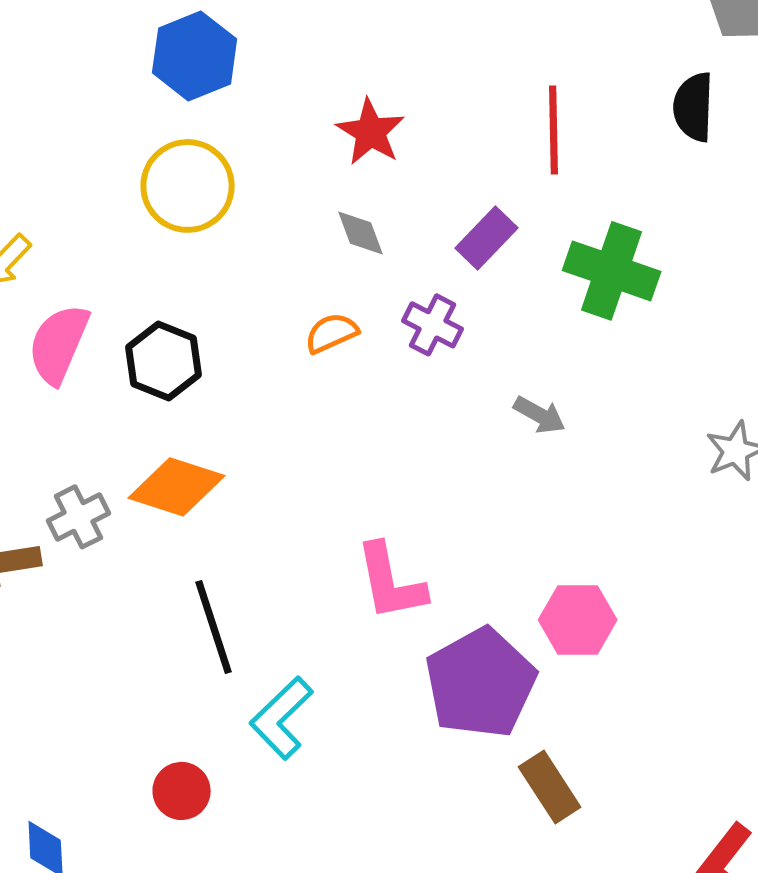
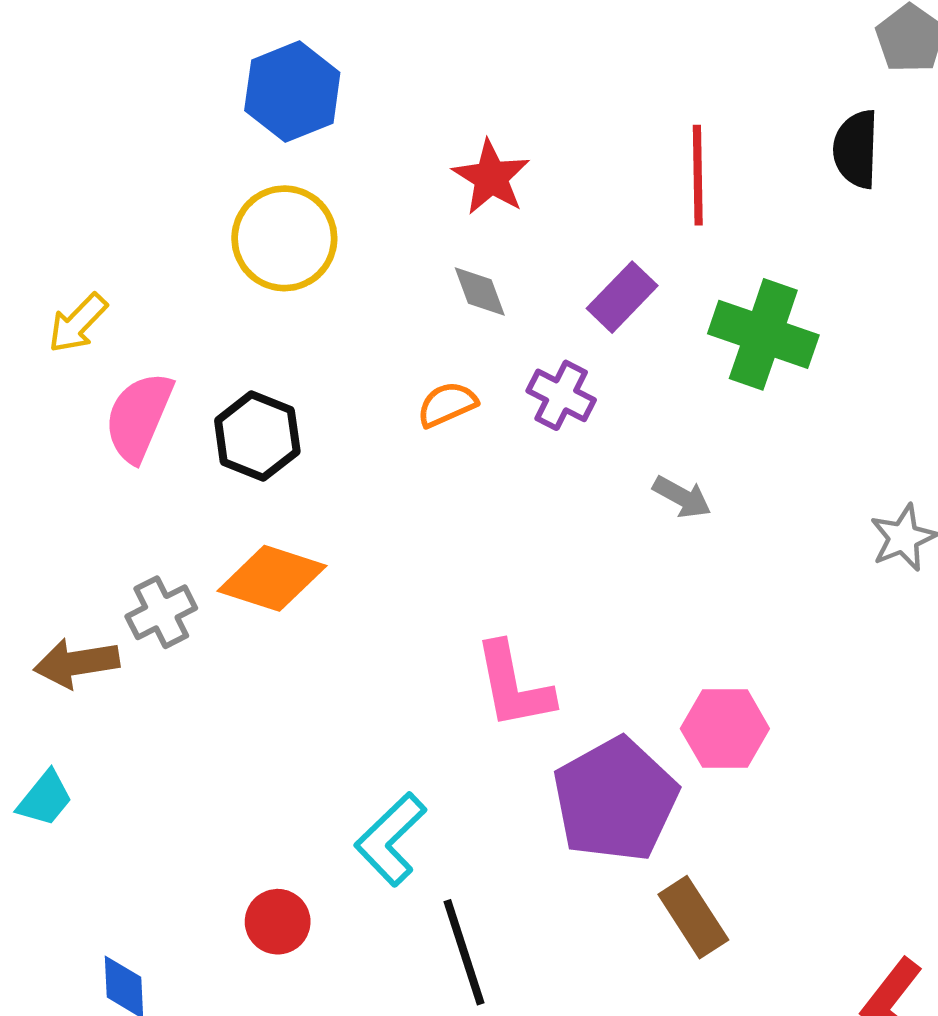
black line: (214, 627) -> (464, 952), moved

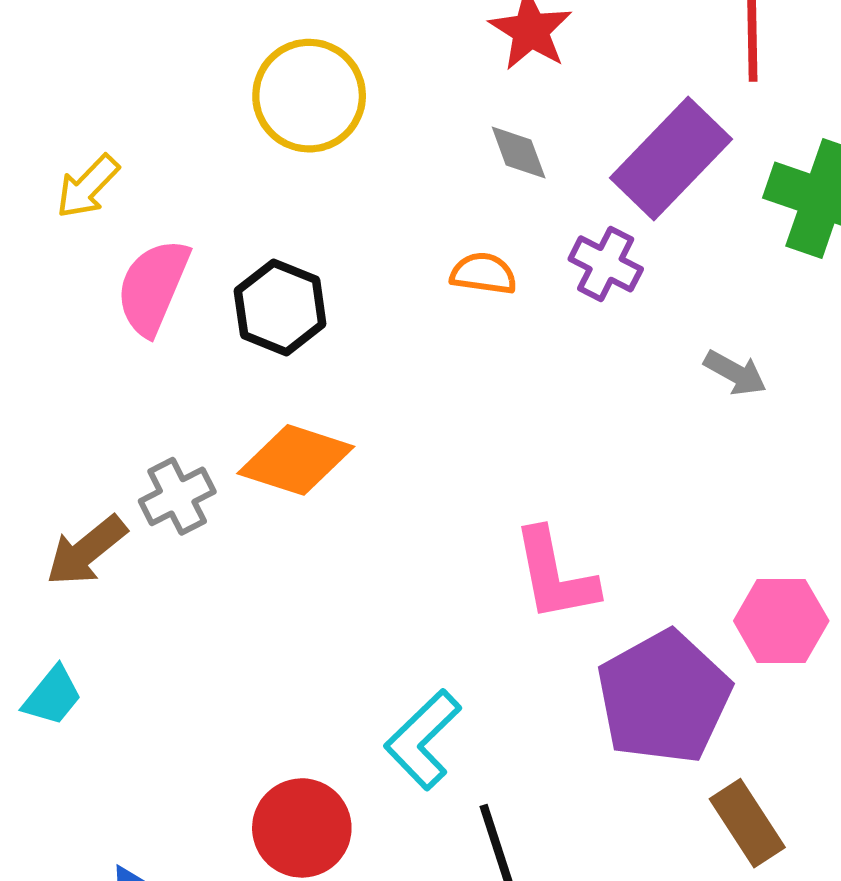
purple rectangle: (622, 297) -> (671, 159), size x1.6
orange semicircle: (447, 404) -> (483, 274), turned 32
brown arrow: (77, 663) -> (86, 551), turned -30
red circle: (278, 922) -> (302, 828), size x1.4

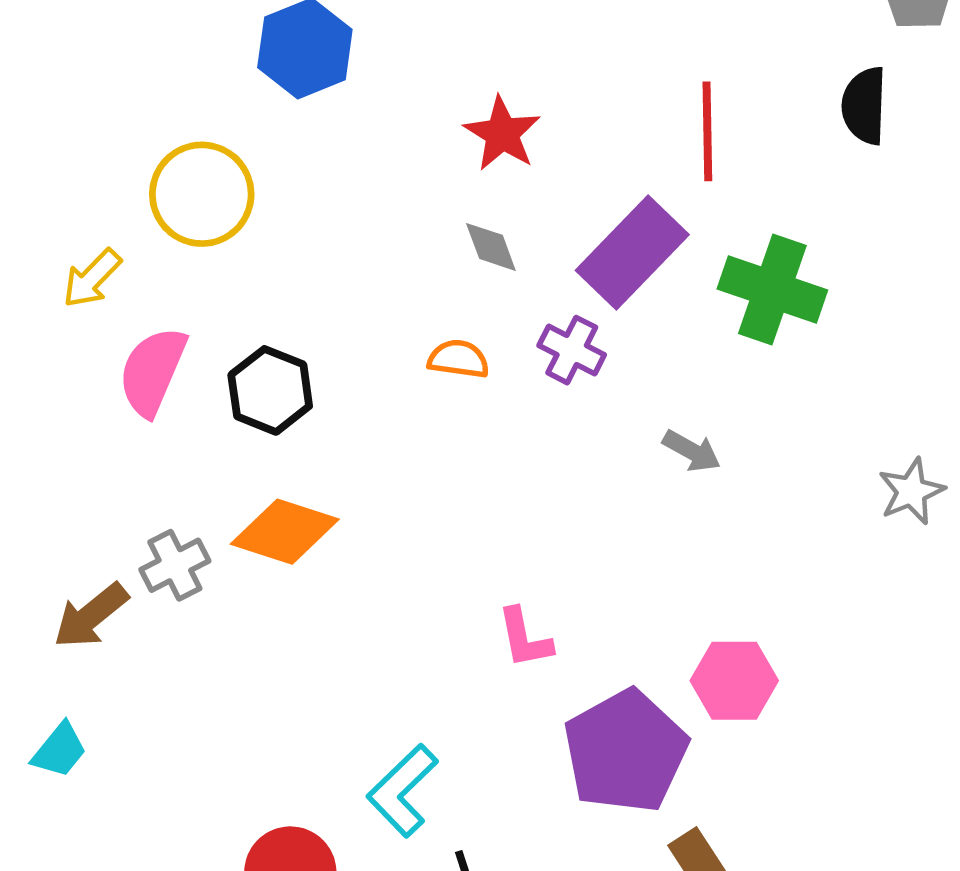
yellow circle: (309, 96) -> (202, 194), moved
pink L-shape: (555, 575) -> (525, 638), size x0.7

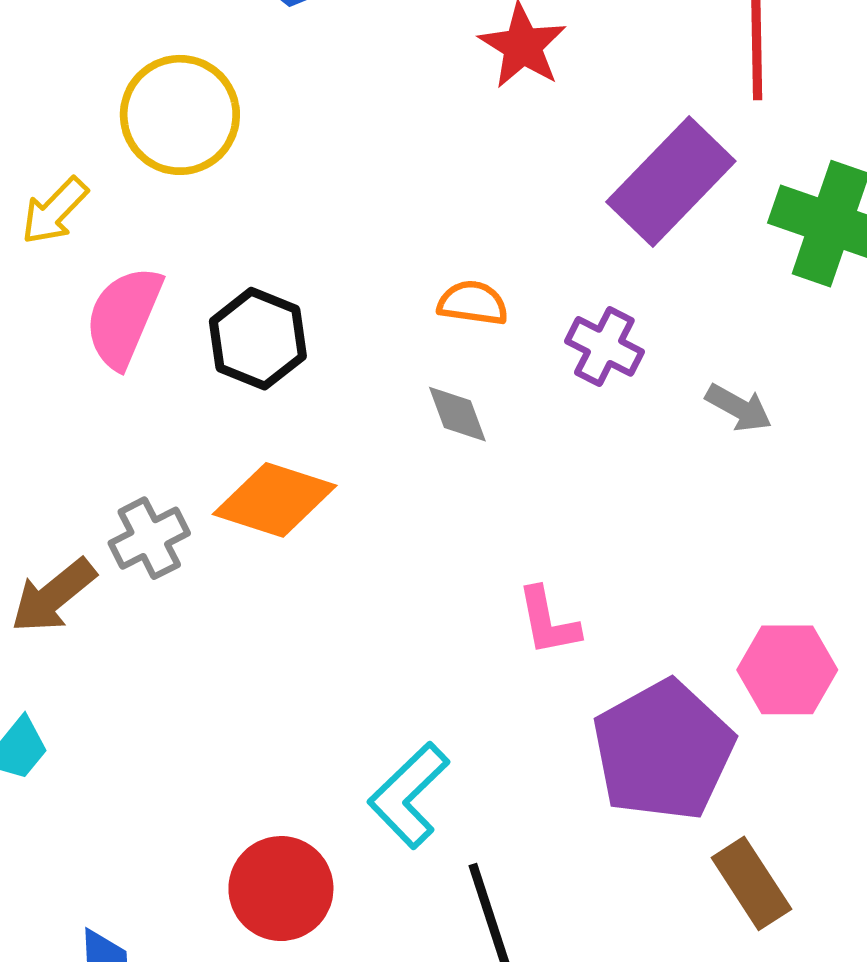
gray diamond: (491, 247) -> (457, 414), moved
purple cross: (572, 350) -> (604, 346), moved

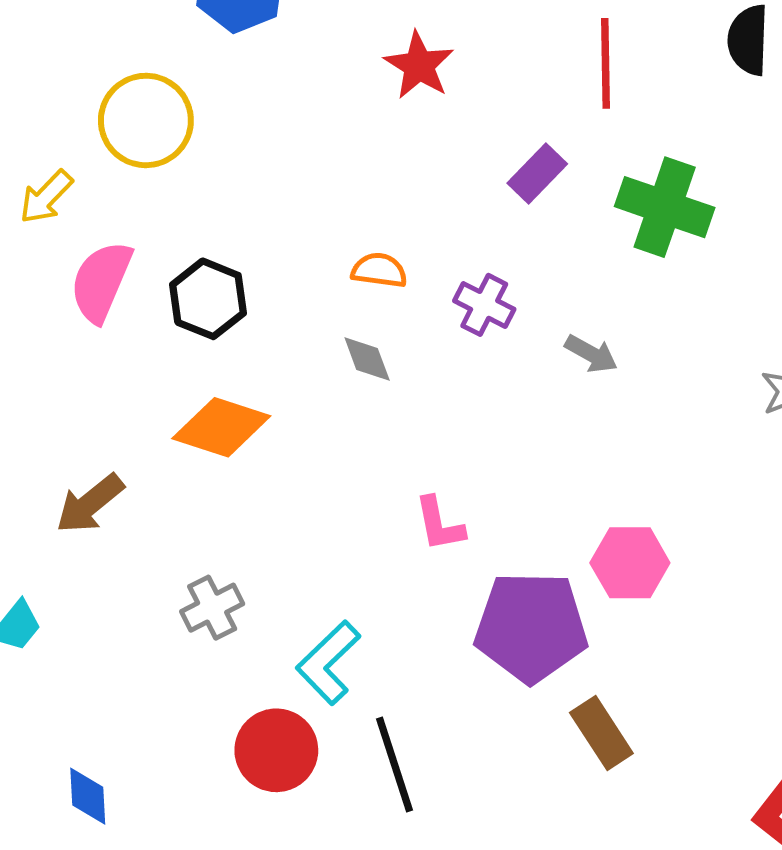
purple rectangle: (671, 181) -> (537, 173), size x0.6
gray cross: (149, 538) -> (212, 608), moved
brown arrow: (53, 596) -> (90, 504), moved
purple pentagon: (663, 750) -> (531, 627), turned 30
red circle: (281, 889) -> (276, 750), moved

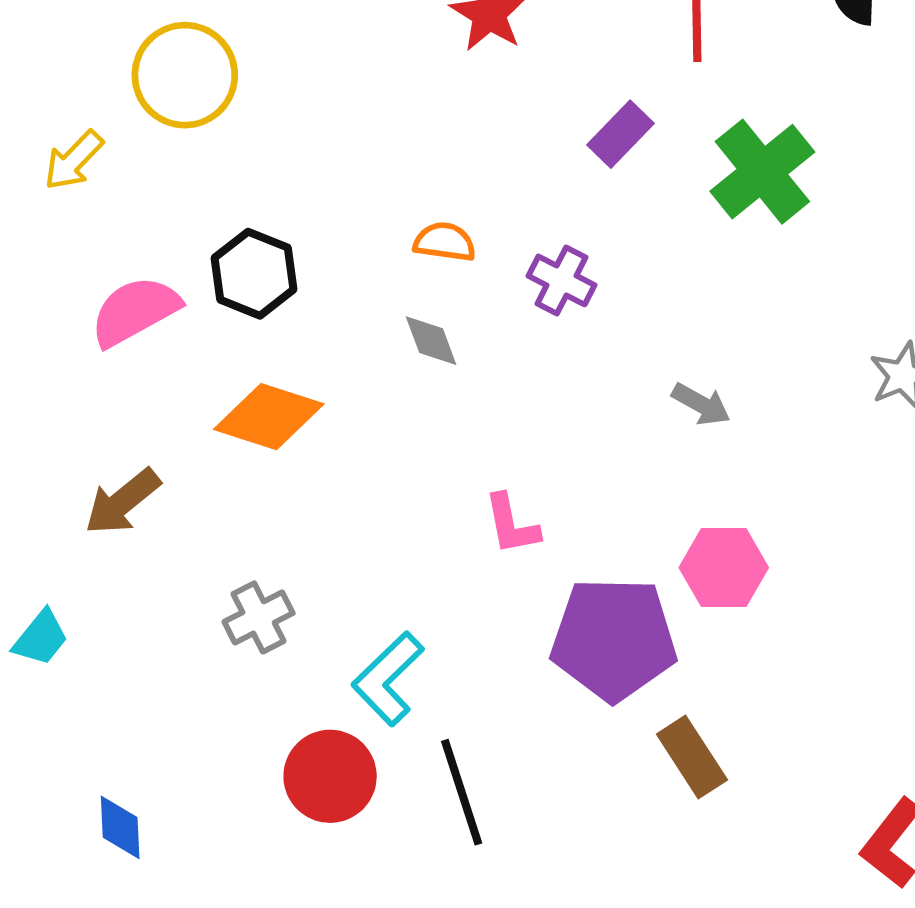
green cross: (665, 207) -> (762, 172), turned 32
pink semicircle: (101, 282) -> (135, 311), moved, turned 38
gray arrow: (591, 354) -> (701, 404), moved

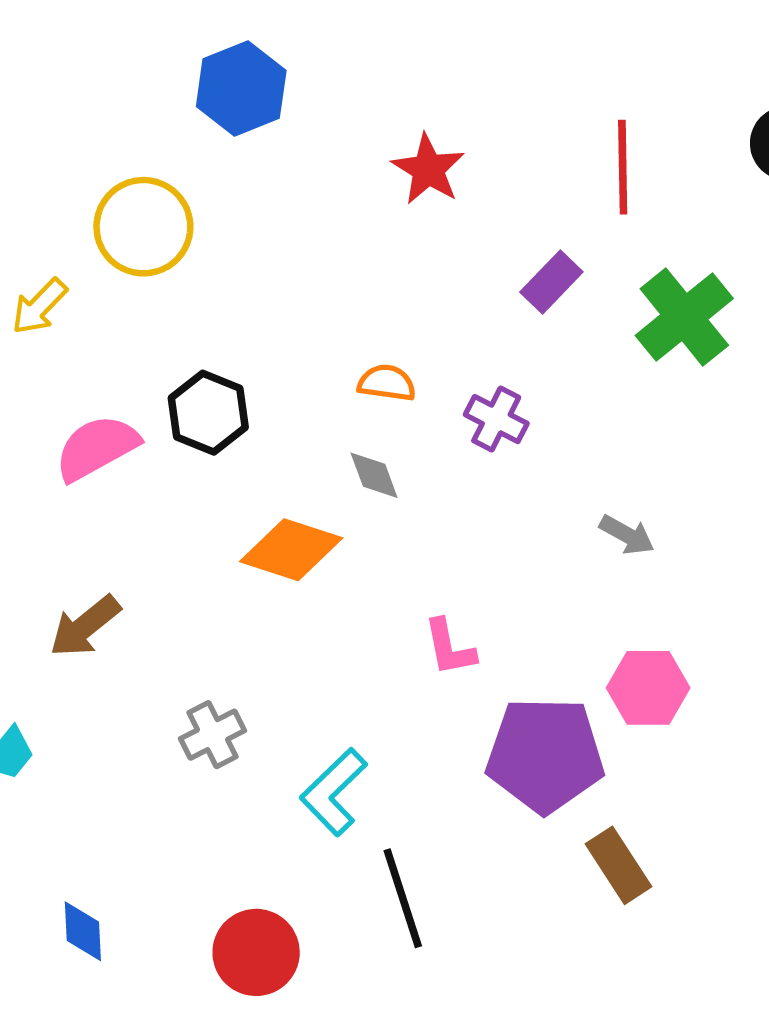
orange diamond: (269, 417) -> (291, 550), moved
red circle: (330, 776) -> (256, 952), moved

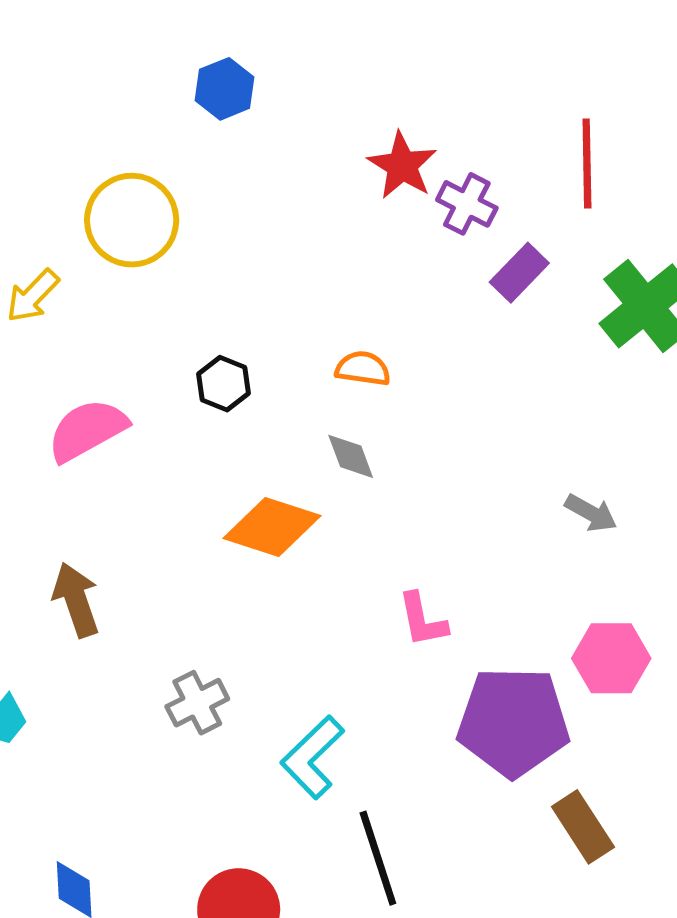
blue hexagon: (241, 89) -> (225, 89), size x0.7
black hexagon: (208, 413) -> (224, 384), moved, size x0.7
purple cross: (496, 419) -> (467, 204), moved
brown arrow: (85, 626) -> (76, 600), turned 110

